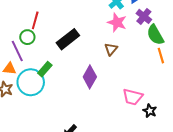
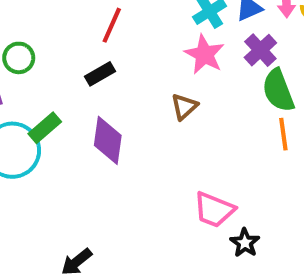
red line: (35, 20) -> (112, 25), moved
black rectangle: (68, 39) -> (100, 74), size x0.6
purple diamond: (90, 77) -> (108, 140), moved, turned -30

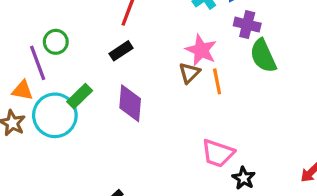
purple cross: (260, 50) -> (247, 25), turned -30
pink star: (204, 54) -> (201, 50), moved
orange line: (283, 134) -> (217, 81), moved

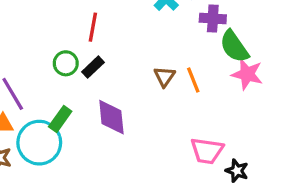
green circle: (56, 42) -> (66, 63), moved
pink star: (201, 50) -> (247, 74), moved

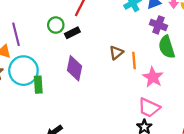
pink star: (247, 74) -> (153, 77), moved
green rectangle: (60, 119) -> (38, 85), moved, turned -56
pink trapezoid: (207, 151) -> (149, 108), moved

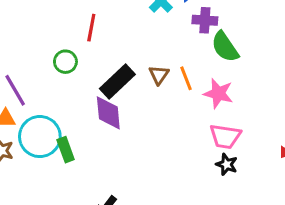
black rectangle: (72, 33) -> (117, 82), moved, size x1.6

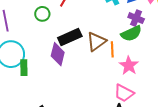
green semicircle: (225, 47) -> (131, 33), moved, turned -100
brown triangle: (159, 75) -> (96, 42), size x1.5

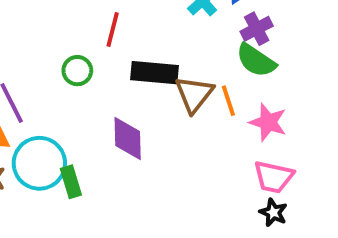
purple cross: (136, 18) -> (257, 29), turned -35
green semicircle: (131, 33) -> (256, 60), turned 75
black rectangle: (70, 37) -> (155, 73), moved, turned 45

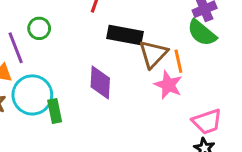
green circle: (77, 71) -> (39, 28), moved
pink star: (268, 122) -> (168, 85), moved
pink trapezoid: (274, 177) -> (207, 122), turned -36

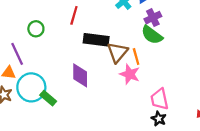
green circle: (39, 28) -> (36, 29), moved
green rectangle: (55, 111) -> (48, 98), turned -35
pink trapezoid: (207, 122) -> (160, 99), turned 100

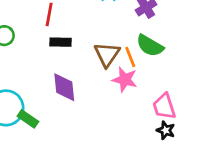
green semicircle: (152, 35) -> (150, 46), moved
black rectangle: (96, 40) -> (61, 42), moved, size x0.7

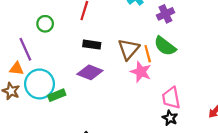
black rectangle: (61, 42) -> (92, 45), moved
purple diamond: (64, 87) -> (90, 72), turned -70
green rectangle: (28, 119) -> (57, 95), turned -63

